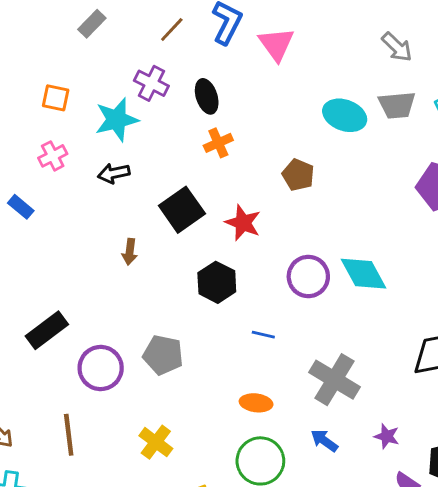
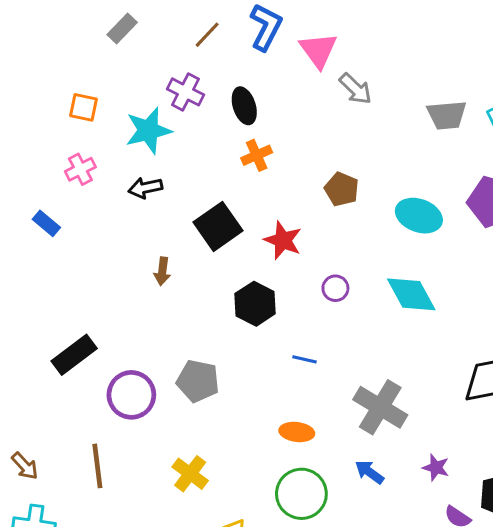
gray arrow: (397, 47) -> (356, 89), moved
cyan ellipse: (345, 115) -> (419, 216), moved
purple circle: (308, 277) -> (335, 288), moved, size x0.6

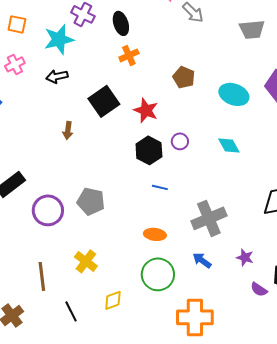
cyan diamond: (411, 294) -> (229, 145), size x0.7
black hexagon: (255, 304) -> (149, 150), moved
gray cross: (380, 407) -> (209, 218), turned 36
brown line: (97, 466) -> (42, 276), moved

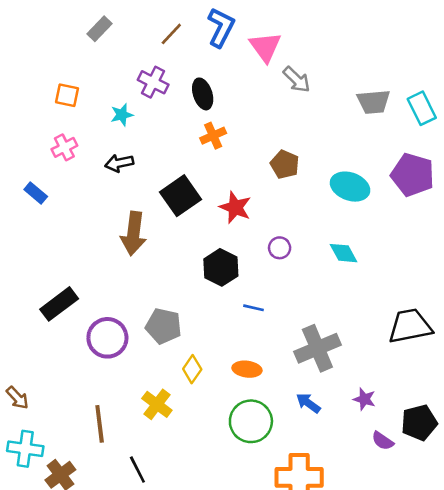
cyan star: (59, 39) -> (122, 115), size x0.6
brown arrow: (68, 130) -> (133, 233), size x1.8
black hexagon: (149, 150) -> (221, 267), moved
yellow diamond: (113, 300) -> (192, 369), moved, turned -35

